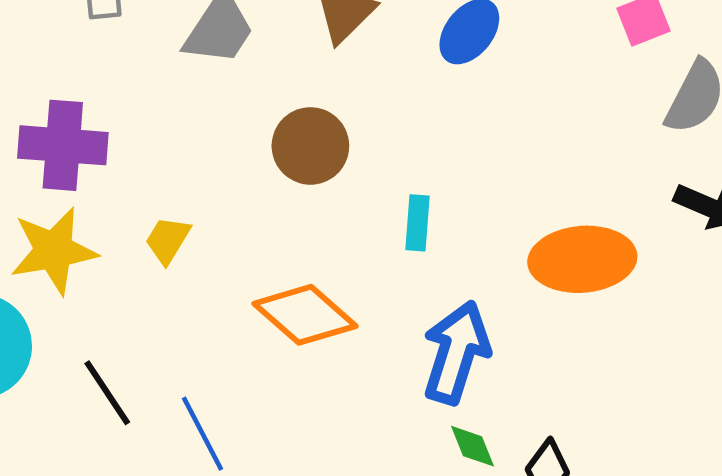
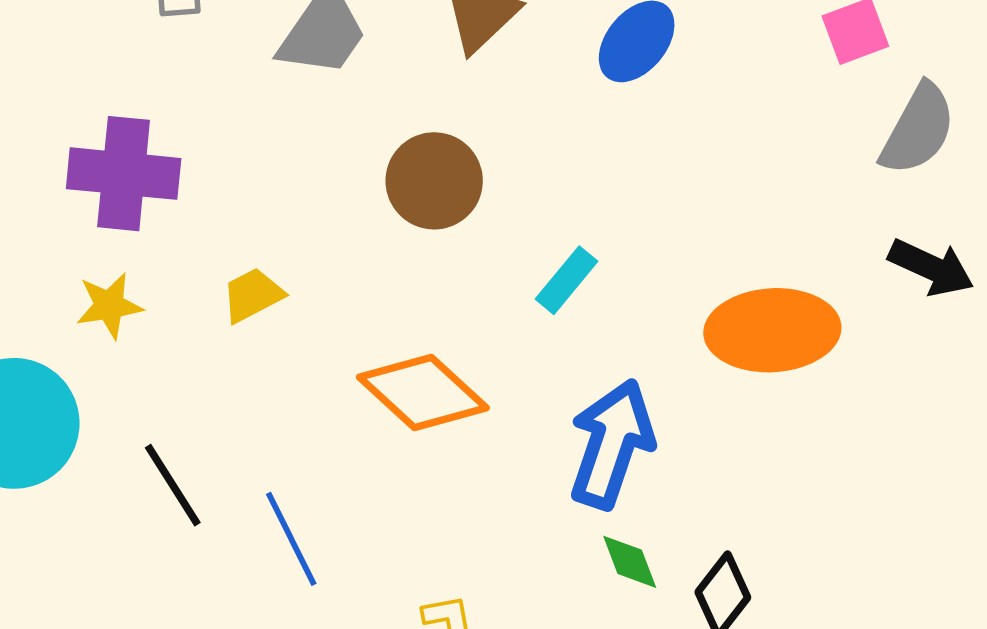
cyan rectangle: (417, 223) -> (566, 280), turned 34
yellow trapezoid: (168, 240) -> (253, 295), turned 30
yellow star: (54, 251) -> (109, 306), size x0.6

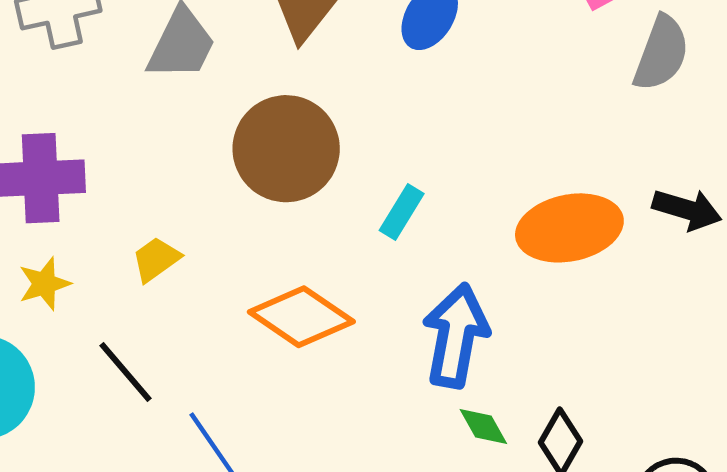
brown circle: (434, 181) -> (286, 149), size x1.4
black arrow: (931, 267) -> (687, 209), moved
black line: (173, 485) -> (126, 372), moved

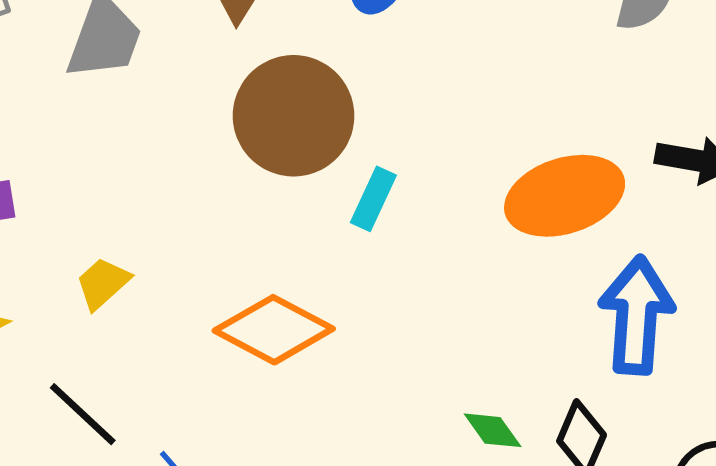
brown circle: (286, 149) -> (294, 116), moved
blue arrow: (456, 336) -> (636, 315), moved

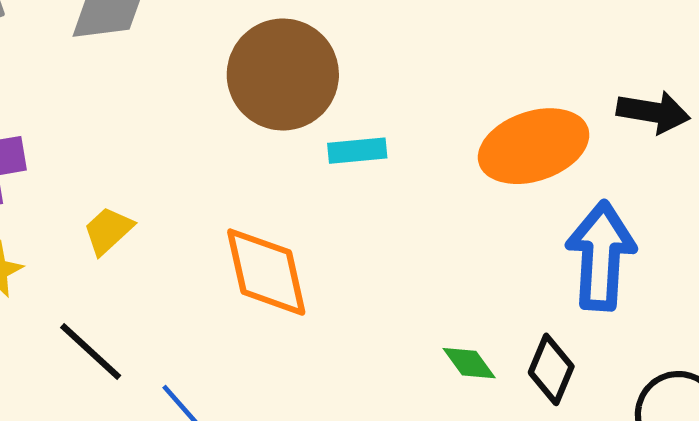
cyan rectangle: (373, 199) -> (357, 151), turned 60
orange diamond: (274, 330) -> (266, 272), turned 50

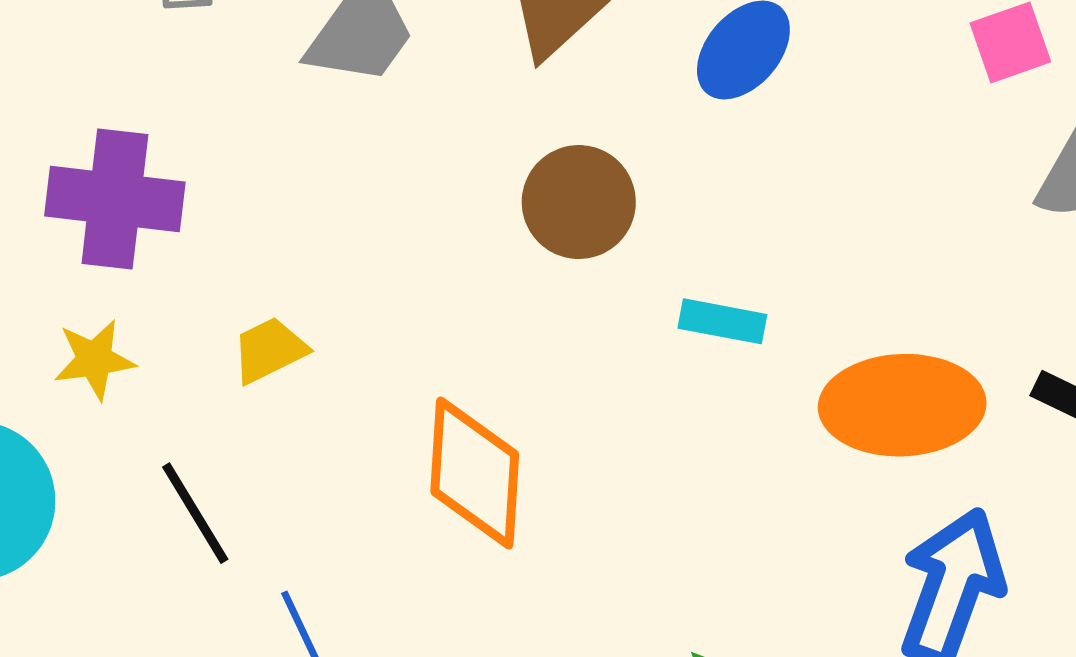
brown circle: (283, 75) -> (579, 202), size x0.7
cyan rectangle: (357, 151) -> (722, 321), moved

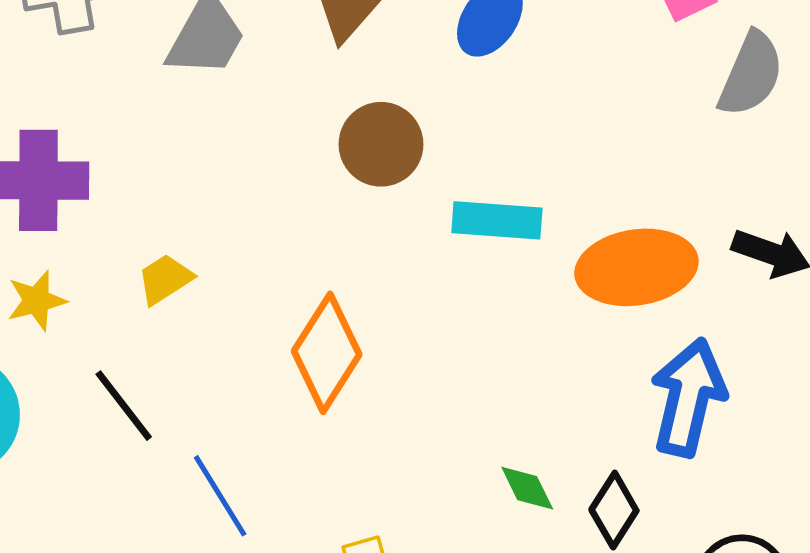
cyan rectangle: (722, 321) -> (497, 220), size x1.4
orange diamond: (475, 473) -> (327, 353), turned 35

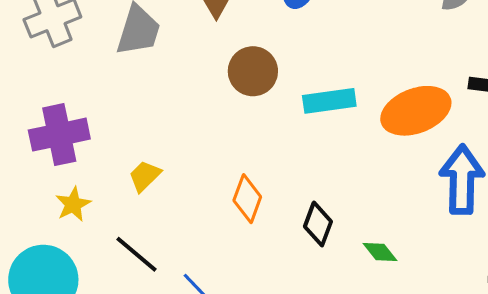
orange diamond: (327, 353) -> (247, 199), size x0.7
black diamond: (614, 510) -> (318, 224), moved

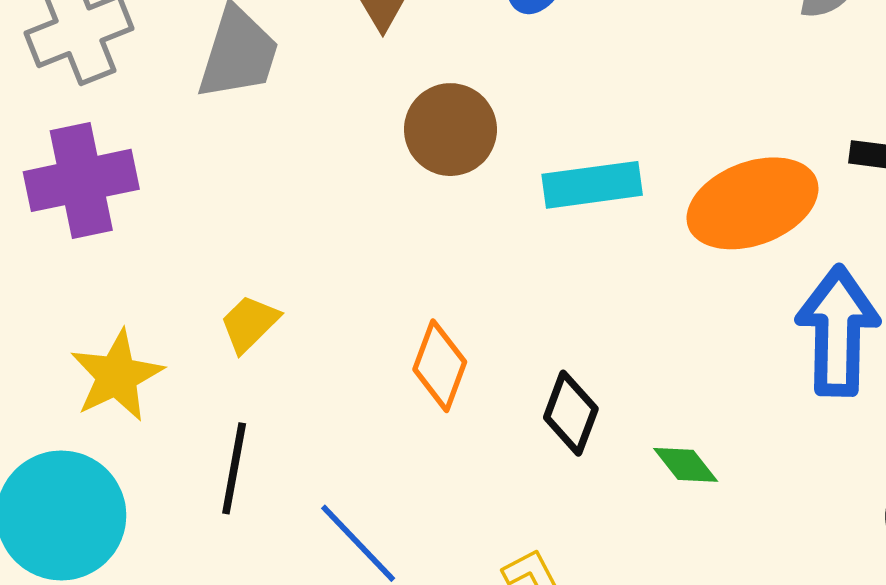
purple cross: (59, 135) -> (81, 180), moved
yellow star: (73, 204) -> (117, 376), size x1.4
black line: (137, 254) -> (234, 468), turned 60

